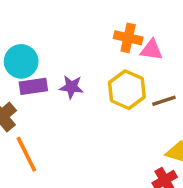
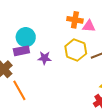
cyan circle: (21, 61) -> (26, 37), moved
purple star: (71, 87) -> (44, 58), moved

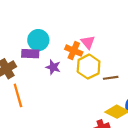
orange cross: (75, 20) -> (74, 51), moved
pink triangle: (89, 26) -> (88, 42), moved, turned 32

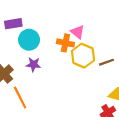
purple rectangle: (30, 54) -> (13, 24), moved
purple star: (53, 67) -> (33, 64), moved

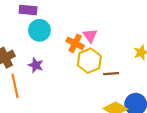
purple star: (33, 64) -> (36, 65), moved

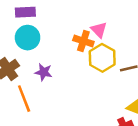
cyan circle: (39, 30) -> (28, 38), moved

